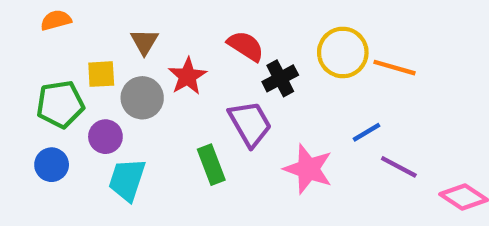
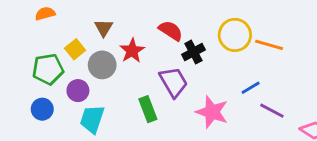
yellow square: (101, 74) -> (75, 49), turned -36

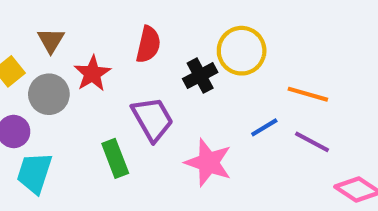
red semicircle: (171, 31) -> (148, 44), turned 70
orange line: (269, 45) -> (308, 94), moved
black cross: (193, 52) -> (200, 76), moved
purple line: (272, 111) -> (312, 142), moved

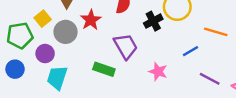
purple line: (312, 142) -> (210, 79), moved
green rectangle: (115, 158) -> (104, 69), turned -50
pink star: (208, 163) -> (158, 72), size x0.7

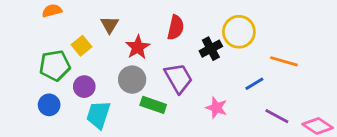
gray circle: (66, 32) -> (132, 80), moved

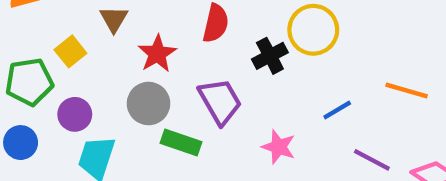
orange line: (284, 61) -> (407, 90), moved

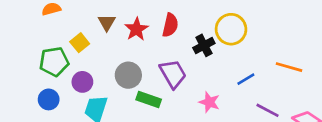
red star: (157, 54) -> (136, 29), moved

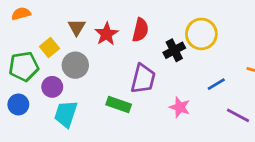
purple trapezoid: (173, 74) -> (143, 79), turned 44
gray circle: (128, 75) -> (75, 65), moved

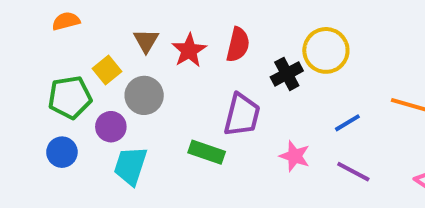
purple line: (238, 115) -> (353, 172), moved

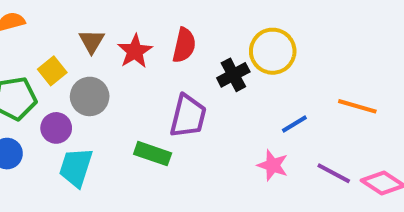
pink star: (295, 156) -> (273, 165), moved
purple line: (353, 172) -> (334, 173), moved

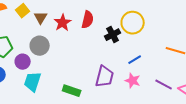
yellow square: (52, 71) -> (23, 11), moved
purple trapezoid: (188, 116) -> (105, 77), moved
blue line: (294, 124) -> (135, 60), moved
green rectangle: (153, 154) -> (72, 91), moved

